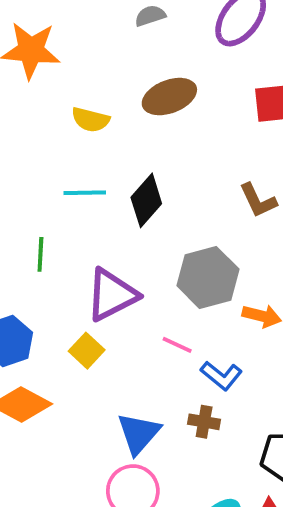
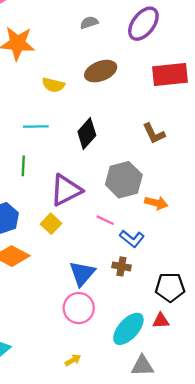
cyan line: (85, 193) -> (36, 127), moved

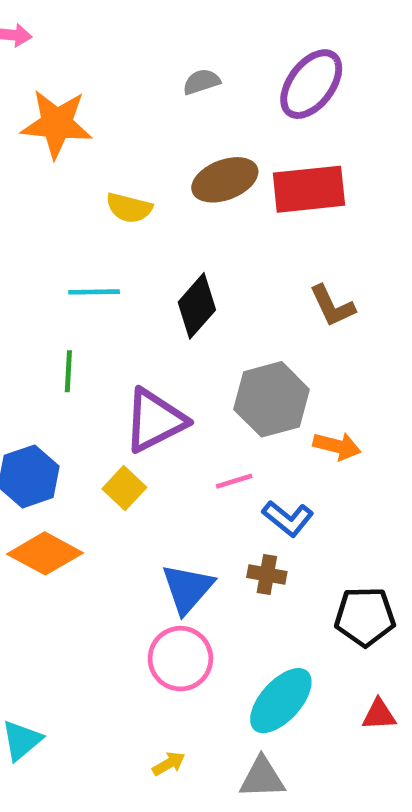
red rectangle: (170, 75) -> (309, 189), moved
pink line: (105, 220) -> (234, 481), turned -42
red triangle: (161, 321) -> (379, 715), moved
gray triangle: (142, 366) -> (262, 778), moved

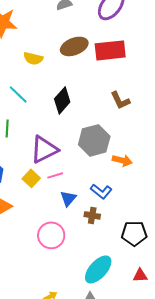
cyan line: (94, 292) -> (18, 94), turned 45
pink line: (234, 481) -> (55, 175), moved
blue triangle: (187, 589) -> (68, 198), moved, size x0.7
pink circle: (180, 659) -> (51, 235), moved

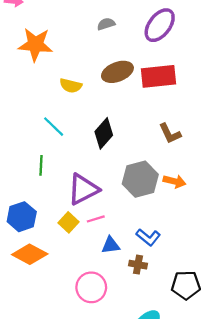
orange arrow: (122, 160) -> (174, 181), moved
blue triangle: (68, 198) -> (111, 245), turned 42

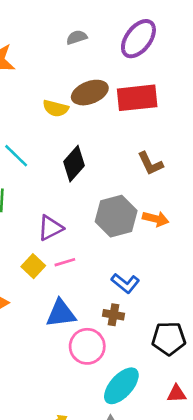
yellow semicircle: (71, 86) -> (56, 108), moved
purple triangle: (83, 189) -> (50, 228), size x0.7
blue triangle: (111, 245) -> (61, 313), moved, size x1.4
pink circle: (91, 287) -> (87, 346), moved

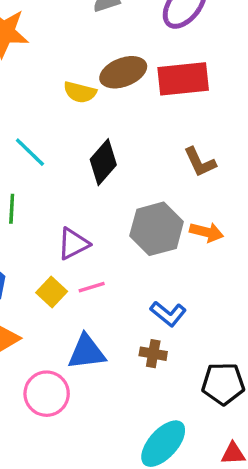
pink circle: (87, 346) -> (47, 394), moved

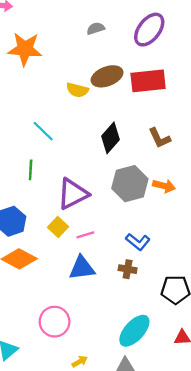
black diamond: (103, 162) -> (110, 138), moved
purple triangle: (73, 244) -> (73, 194), size x1.4
pink line: (92, 287) -> (85, 235), moved
pink circle: (47, 394) -> (55, 322), moved

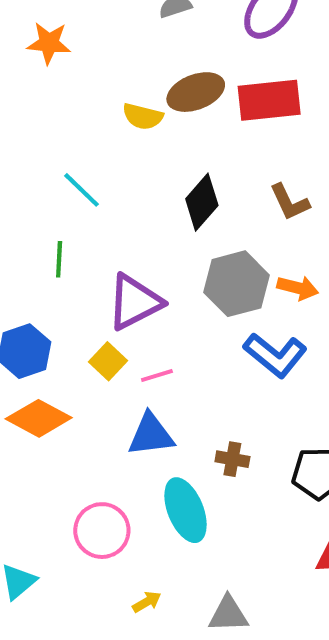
orange star: (25, 49) -> (49, 43), size x0.7
blue L-shape: (138, 242) -> (275, 355), moved, size x1.4
brown cross: (128, 269) -> (232, 459), moved
cyan ellipse: (134, 331) -> (186, 510), moved, turned -64

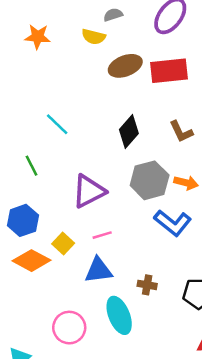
yellow semicircle: (143, 116) -> (94, 37), moved
green line: (59, 259) -> (32, 166), moved, turned -30
yellow square: (108, 361) -> (63, 244), moved

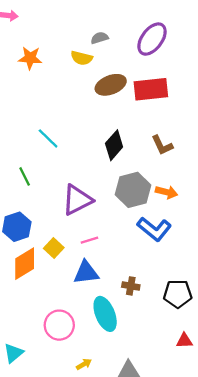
orange diamond: (32, 261) -> (25, 264), turned -60

